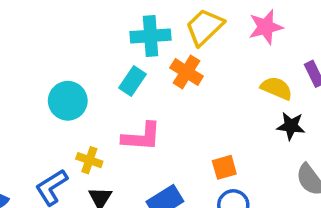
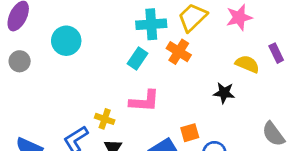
cyan circle: (68, 101) -> (66, 41), moved
black star: (291, 126) -> (224, 93), moved
orange square: (224, 167) -> (190, 133), moved

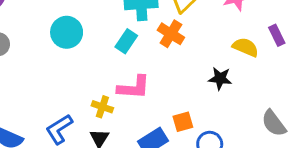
cyan circle: (66, 41) -> (67, 32), moved
yellow cross: (105, 119) -> (102, 107), moved

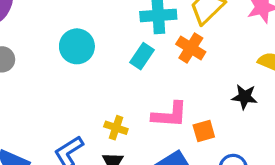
pink L-shape: (134, 87) -> (170, 115), moved
orange square: (183, 122) -> (204, 131), moved

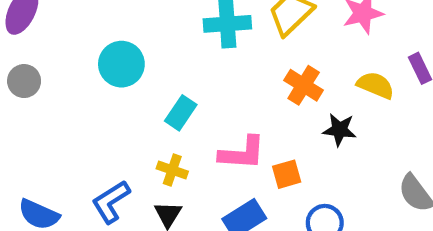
orange cross: (191, 48) -> (304, 85), moved
cyan rectangle: (142, 56) -> (181, 113), moved

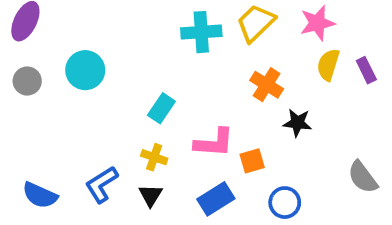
cyan circle: (121, 64) -> (85, 70), moved
yellow semicircle: (376, 85) -> (328, 65), moved, turned -96

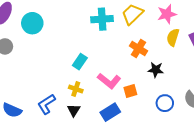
cyan circle: (85, 70) -> (32, 23), moved
pink L-shape: (214, 143) -> (109, 81), turned 35
blue circle: (285, 203) -> (165, 103), moved

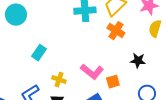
orange cross: (139, 48) -> (116, 31), moved
cyan rectangle: (80, 62) -> (39, 53), moved

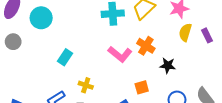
orange cross: (116, 31) -> (146, 46), moved
pink L-shape: (92, 72) -> (120, 54), moved

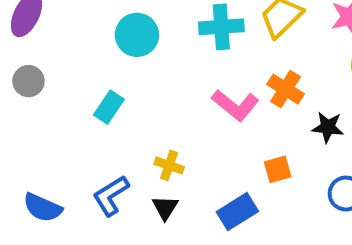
cyan circle: (41, 18) -> (137, 35), moved
cyan rectangle: (65, 57) -> (109, 107), moved

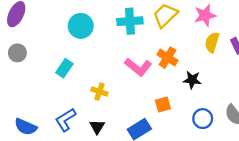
yellow cross: (169, 165) -> (99, 92), moved

